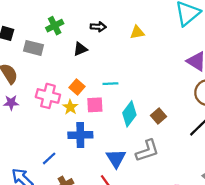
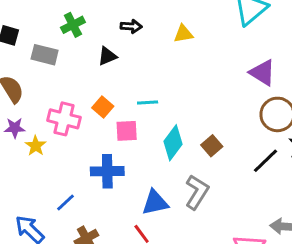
yellow star: (70, 107) -> (36, 146), moved
gray L-shape: (147, 151) -> (197, 192), turned -40
blue triangle: (116, 158) -> (155, 203), turned 50

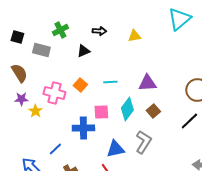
purple triangle: (263, 73) -> (147, 83), moved, turned -36
pink square: (127, 131) -> (101, 112), moved

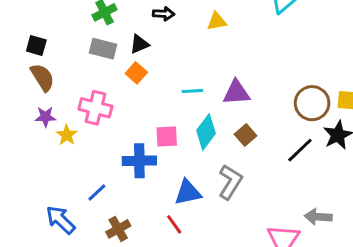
black square: (17, 37) -> (36, 46), moved
gray rectangle: (41, 50) -> (103, 49), moved
cyan line: (110, 82) -> (192, 91), moved
orange square: (80, 85) -> (136, 73), moved

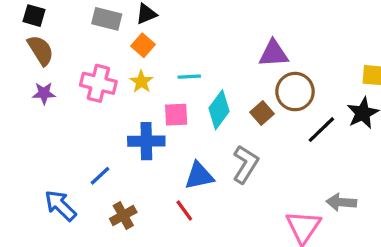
cyan line: (192, 91) -> (189, 77), moved
purple triangle: (236, 93) -> (274, 54), moved
brown circle: (312, 103) -> (295, 92), moved
yellow star: (67, 135) -> (141, 82), moved

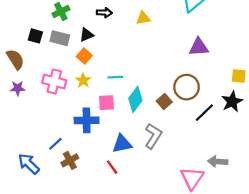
black square: (34, 16) -> (35, 36), moved
purple triangle: (274, 54) -> (199, 47), moved
brown cross: (123, 215) -> (70, 160), moved

